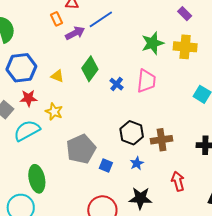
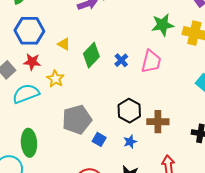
green diamond: (90, 69) -> (91, 55), moved

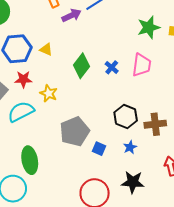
yellow triangle: (64, 44) -> (46, 50), moved

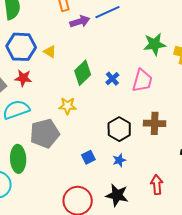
yellow star: (49, 93) -> (68, 106), moved, turned -30
brown cross: (155, 124) -> (155, 123), moved
gray pentagon: (75, 132) -> (45, 133), moved
blue square: (99, 149) -> (88, 157), turned 32

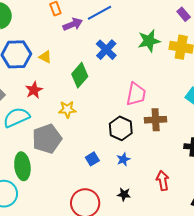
red star: (23, 78) -> (34, 90), moved, turned -30
blue cross: (112, 79) -> (106, 50), moved, size x1.5
pink trapezoid: (142, 81) -> (136, 94), moved
black star: (117, 195) -> (124, 194), size x0.6

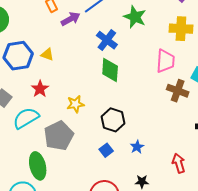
green star: (149, 41) -> (135, 17), moved, turned -30
green diamond: (80, 75) -> (110, 70), moved, turned -30
pink trapezoid: (136, 94) -> (165, 61), moved
brown cross: (156, 120) -> (178, 91), moved, turned 30
black hexagon: (121, 128) -> (113, 120), moved

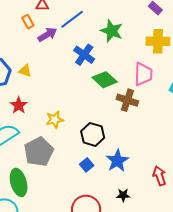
green diamond: (110, 70) -> (105, 80), moved, turned -50
brown cross: (178, 91) -> (127, 100), moved
blue star: (137, 147) -> (117, 161), size x1.6

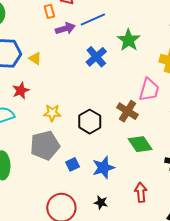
green diamond: (105, 80) -> (140, 144), moved
black hexagon: (93, 134) -> (90, 122), moved
gray pentagon: (39, 152) -> (45, 145), moved

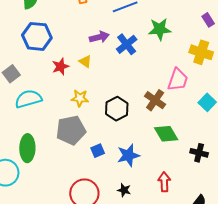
purple arrow: (65, 29) -> (99, 37), moved
green star: (129, 40) -> (160, 29), turned 30
yellow triangle: (35, 58) -> (85, 61), moved
red star: (21, 90) -> (60, 67), moved

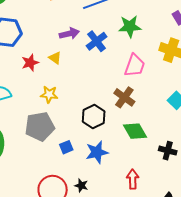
pink trapezoid: (178, 80) -> (135, 65), moved
black hexagon: (117, 109) -> (94, 116), moved
black star: (124, 190) -> (81, 185), moved

